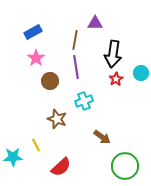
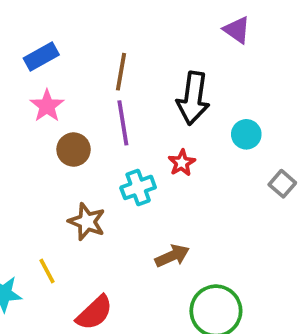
purple triangle: (95, 23) -> (237, 30), moved, turned 35
red star: (116, 79) -> (182, 163), moved
brown arrow: (102, 137) -> (172, 256), turned -60

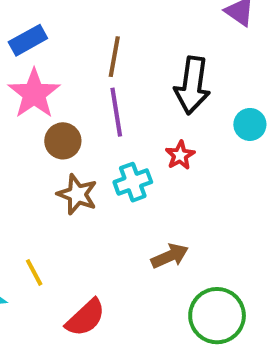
pink star: (47, 106) -> (34, 94), size x1.4
brown star: (87, 222) -> (77, 194), moved

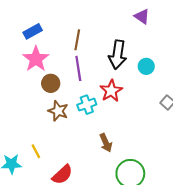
cyan circle: (250, 124) -> (146, 66), moved
red star: (180, 155) -> (111, 91), size x1.5
brown arrow: (170, 256) -> (106, 143), turned 90

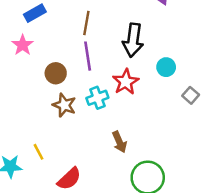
pink star: (36, 59) -> (23, 45), moved, size x0.7
cyan circle: (146, 66) -> (166, 67), moved

